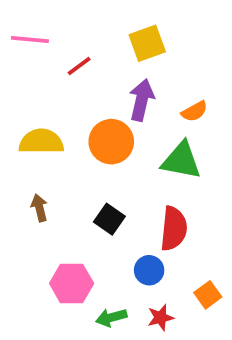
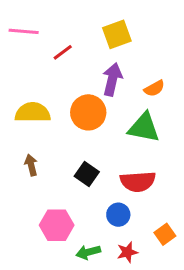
red semicircle: (174, 229) -> (138, 182), turned 80

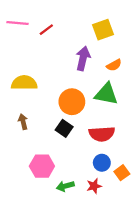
yellow square: (117, 34) -> (103, 30), moved
red line: (63, 52) -> (46, 30), moved
orange circle: (88, 112) -> (72, 102), moved
blue circle: (118, 215) -> (102, 163), moved

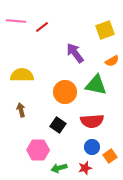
yellow square: (103, 30) -> (105, 30), moved
purple arrow: (83, 58) -> (75, 53), turned -50
orange semicircle: (114, 65) -> (112, 61), moved
black square: (64, 128) -> (58, 125), moved

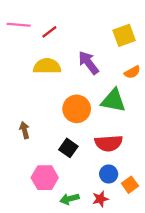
yellow semicircle: (22, 75) -> (47, 66), moved

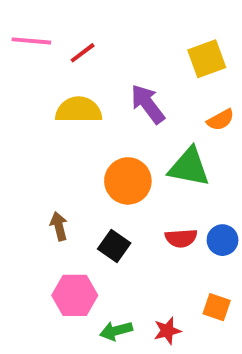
brown arrow: (25, 130) -> (59, 226), moved
red semicircle: (109, 143) -> (181, 238), size x0.7
blue circle: (109, 174) -> (223, 240), moved
orange square: (130, 185) -> (217, 307), turned -35

